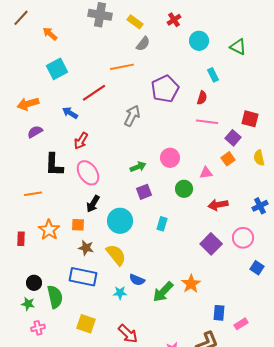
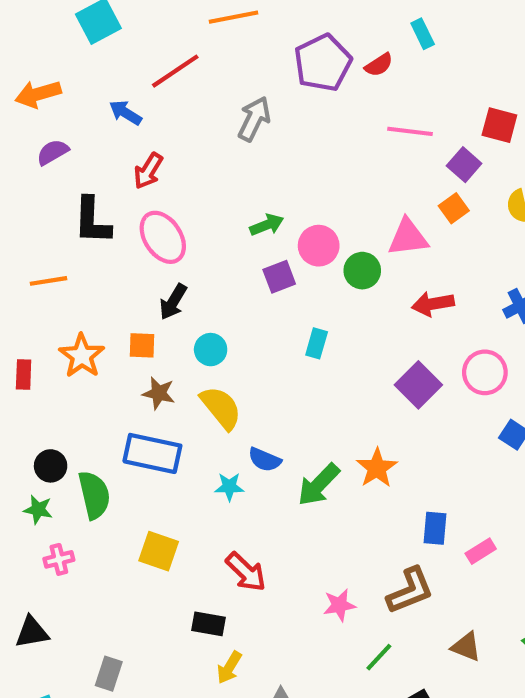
red semicircle: (202, 98) -> (379, 65), moved, turned 40
pink circle: (170, 158) -> (319, 246), moved
pink triangle: (206, 173) -> (408, 237), size x1.5
cyan circle: (120, 221) -> (211, 350), moved, size x0.6

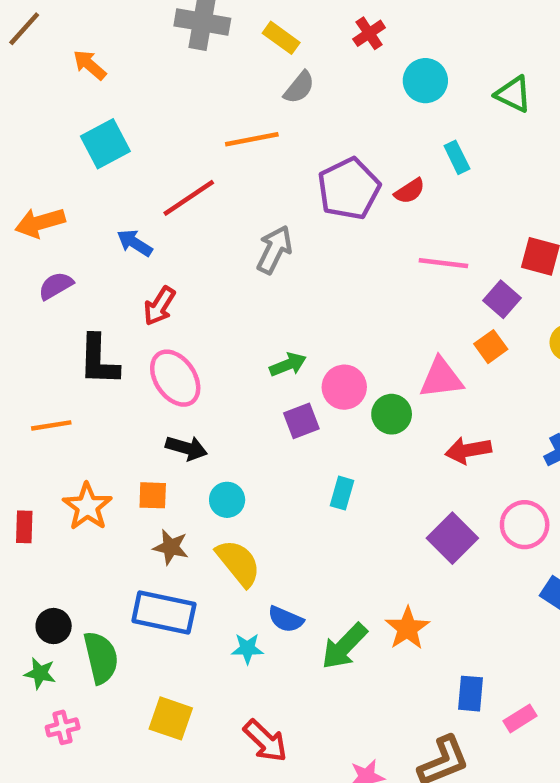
black arrow: (173, 302) -> (186, 448), turned -105

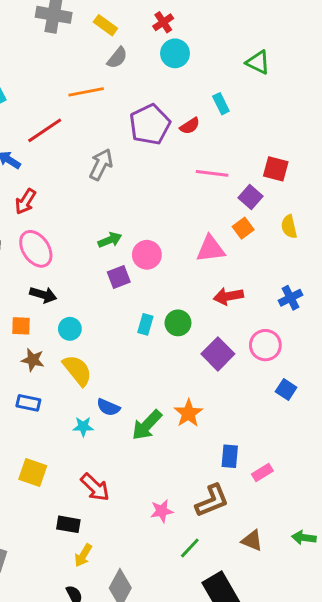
cyan circle: (425, 81) -> (175, 53), moved
green circle: (392, 414) -> (178, 323), moved
blue rectangle: (164, 612) -> (28, 403), size x0.6

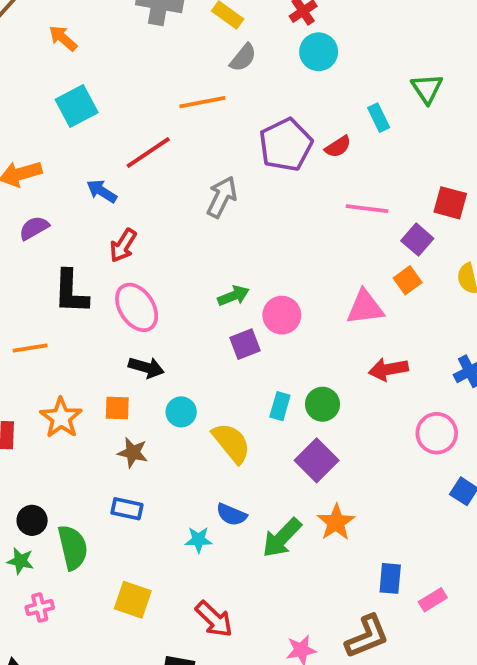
green triangle: (258, 62) -> (427, 89), moved, turned 30
purple square: (218, 354) -> (317, 460), moved
yellow semicircle: (77, 370) -> (231, 443), moved

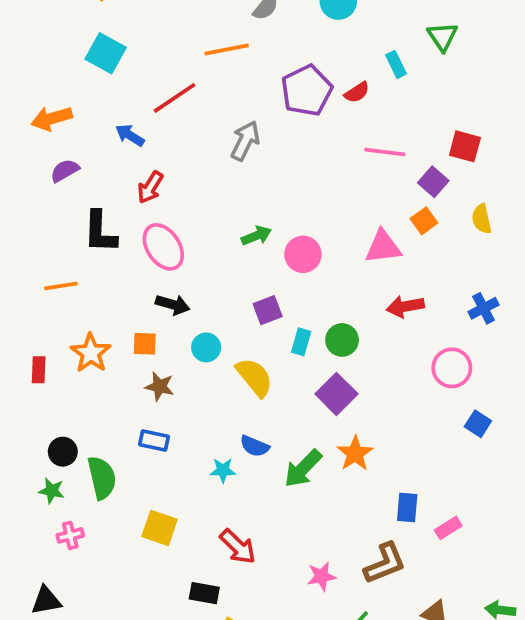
cyan square: (77, 106) -> (106, 53), turned -33
purple square: (245, 344) -> (268, 310), moved

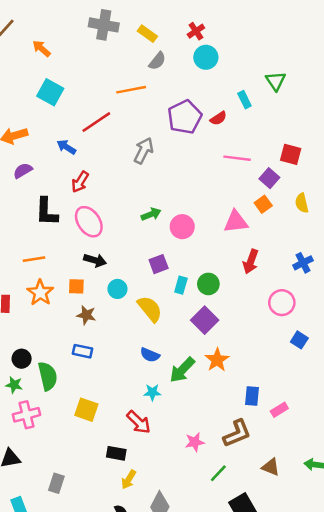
orange line: (61, 286) -> (34, 259), moved
red arrow: (405, 306) -> (251, 262), turned -60
cyan star: (223, 470) -> (152, 392), moved
pink cross: (70, 535) -> (27, 415), size x1.5

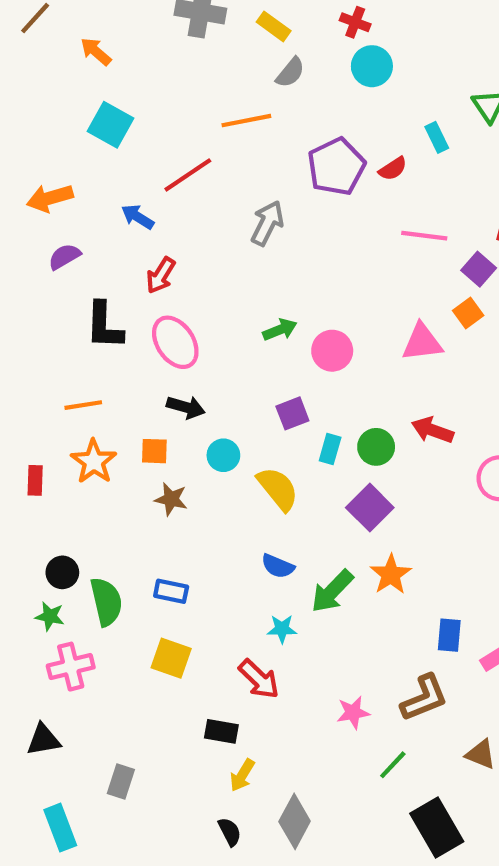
red cross: (196, 31) -> (355, 22), turned -35
red arrow: (251, 262) -> (433, 430), moved, turned 90
blue rectangle: (83, 351) -> (171, 591), moved

